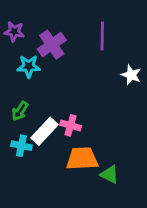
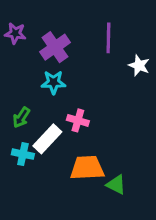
cyan star: (29, 66) -> (53, 82), moved
white star: (131, 75) -> (139, 65), moved
pink cross: (71, 125) -> (78, 120), moved

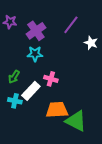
purple line: (108, 38) -> (71, 25), turned 36
green triangle: (116, 185) -> (76, 121), size x1.6

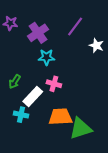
cyan star: (35, 54) -> (46, 57), moved
cyan cross: (15, 101) -> (21, 115), moved
green triangle: (76, 121) -> (80, 128), turned -45

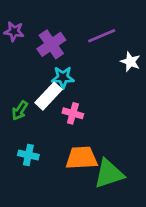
purple line: (75, 26) -> (102, 36), turned 30
white rectangle: (33, 97) -> (48, 96), moved

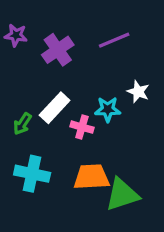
white star: (130, 62) -> (138, 92), moved
cyan star: (63, 77) -> (108, 109), moved
cyan cross: (28, 155) -> (32, 174), size x1.5

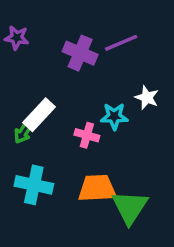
purple cross: (58, 50) -> (80, 53), moved, turned -32
white rectangle: (55, 108) -> (39, 115), moved
green triangle: (122, 195) -> (130, 207), turned -39

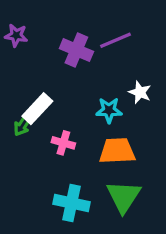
pink cross: (87, 135) -> (63, 143), moved
cyan cross: (34, 185) -> (72, 203), moved
orange trapezoid: (97, 188) -> (117, 151), moved

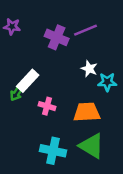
white star: (140, 92) -> (89, 69), moved
cyan star: (109, 110) -> (107, 82), moved
green triangle: (124, 197) -> (92, 146), turned -32

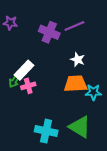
cyan star: (107, 82) -> (93, 92), moved
pink cross: (47, 106) -> (28, 86), moved, turned -32
orange trapezoid: (87, 112) -> (76, 84), moved

